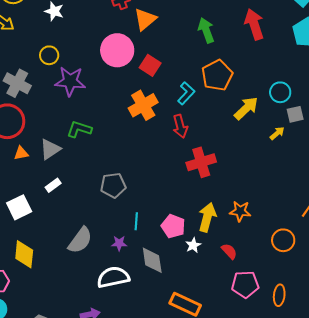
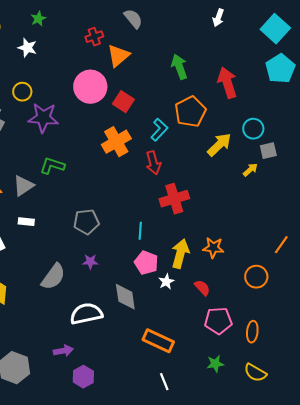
red arrow: (254, 24) -> (227, 83), moved
white rectangle: (53, 185) -> (26, 222), turned 42
cyan line: (136, 221) -> (140, 231), moved
purple star: (119, 243) -> (90, 262), moved

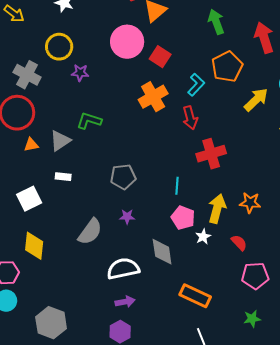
yellow circle: (22, 92) -> (59, 47), size x1.4
purple star: (43, 118) -> (80, 73), size x0.6
purple arrow: (63, 351) -> (125, 302), moved

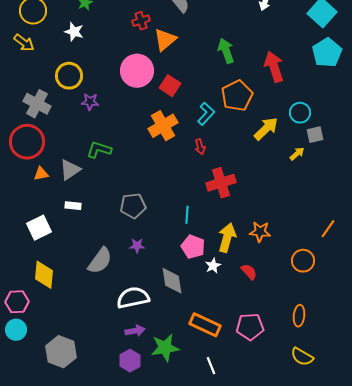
red arrow: (190, 118) -> (200, 147), size x0.7
pink pentagon: (255, 276) -> (250, 327), moved
green star: (252, 319) -> (165, 348), moved, size x1.6

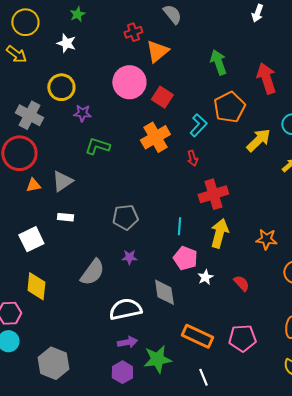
green L-shape: (99, 150) -> (97, 146), moved
orange star: (260, 232) -> (266, 239), moved
yellow arrow: (227, 238) -> (219, 233), moved

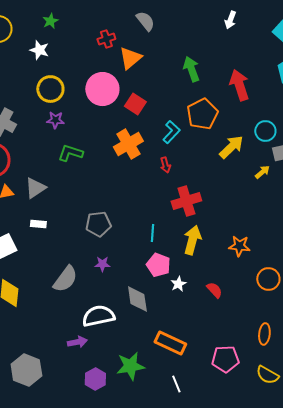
yellow circle: (61, 87) -> (50, 89), moved
pink pentagon: (242, 338) -> (225, 359), moved
purple arrow: (127, 342) -> (77, 342), moved

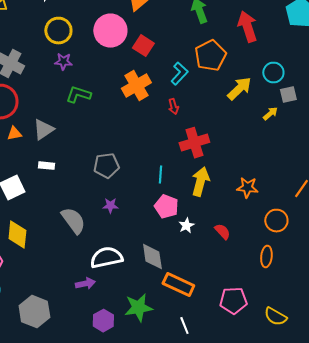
gray semicircle: (65, 279) -> (73, 221), turned -72
gray diamond: (137, 299) -> (152, 257), moved
orange ellipse: (264, 334) -> (266, 257), moved

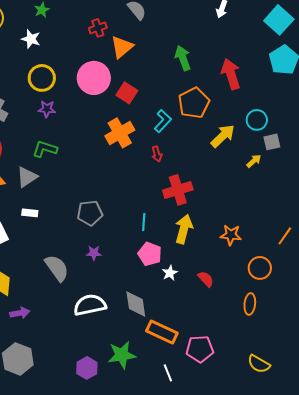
green L-shape: (78, 95) -> (45, 149), moved
purple arrow: (85, 284) -> (20, 313), moved
pink pentagon: (233, 301) -> (200, 349), moved

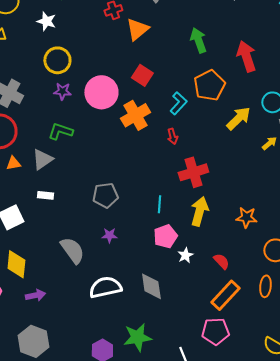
pink circle: (94, 78) -> (101, 92), moved
pink pentagon: (150, 254) -> (165, 236), turned 30
orange rectangle: (162, 332) -> (225, 295), moved, turned -72

